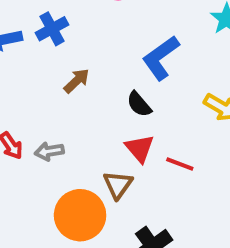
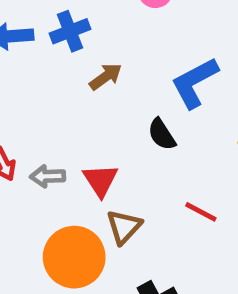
brown arrow: (77, 81) -> (106, 77), moved
red triangle: (140, 148) -> (100, 180), moved

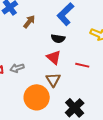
black semicircle: (162, 134) -> (58, 39), turned -32
red triangle: (100, 180) -> (54, 57), moved

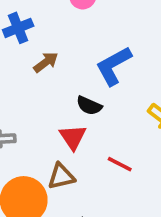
brown triangle: (53, 80) -> (61, 176), turned 35

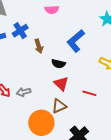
brown arrow: (46, 62) -> (39, 46), turned 120
black semicircle: (89, 106) -> (58, 64), moved

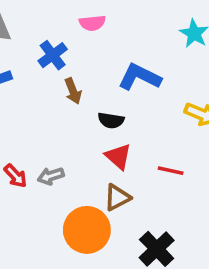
blue cross: (20, 31) -> (53, 55), moved
blue L-shape: (76, 41) -> (140, 77), turned 70

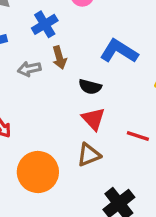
gray arrow: (51, 176) -> (29, 69), moved
orange circle: (87, 230) -> (38, 172), moved

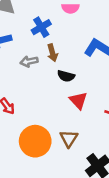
black semicircle: (90, 87) -> (66, 76), moved
brown triangle: (89, 155) -> (69, 138), moved, turned -36

